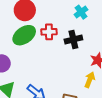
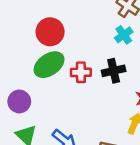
red cross: (49, 32) -> (81, 72), moved

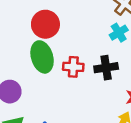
green ellipse: (49, 65) -> (42, 57), turned -76

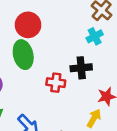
red cross: (73, 67) -> (56, 83), moved

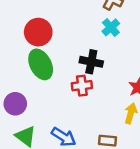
black cross: (81, 68) -> (91, 62), moved, turned 30

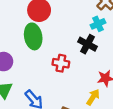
black cross: (91, 62) -> (88, 44), moved

